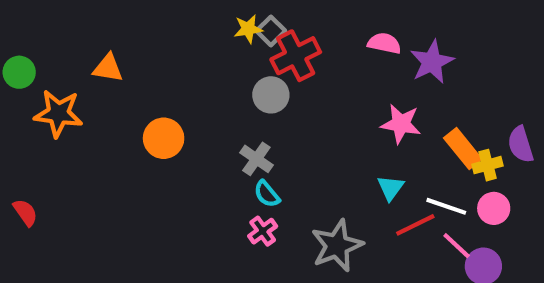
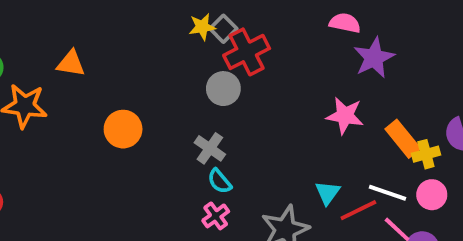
pink semicircle: (384, 43) -> (345, 23), moved
cyan triangle: (391, 188) -> (328, 193), moved

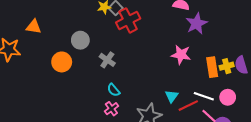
gray circle: (223, 89) -> (80, 40), moved
orange rectangle: (403, 139) -> (212, 67), turned 30
gray cross: (210, 148) -> (107, 60), moved
yellow cross: (426, 154) -> (227, 66), moved

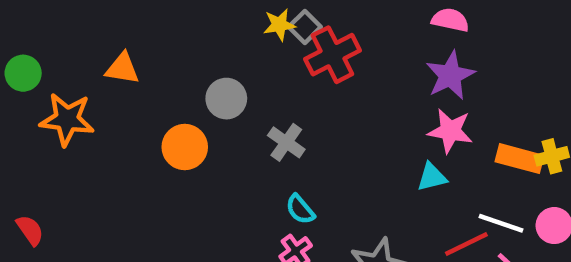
purple star: (197, 24) -> (450, 75), moved
orange rectangle: (212, 67) -> (520, 159), turned -66
cyan triangle: (172, 96) -> (432, 177), moved, turned 40

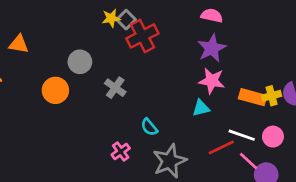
cyan semicircle: (300, 209) -> (149, 127), moved

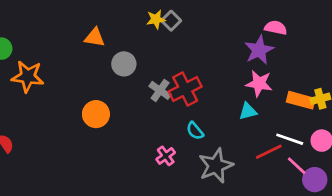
pink semicircle: (212, 16) -> (276, 28), moved
red cross: (142, 36) -> (185, 89), moved
orange triangle: (19, 44) -> (95, 37), moved
orange circle: (55, 90) -> (96, 114), moved

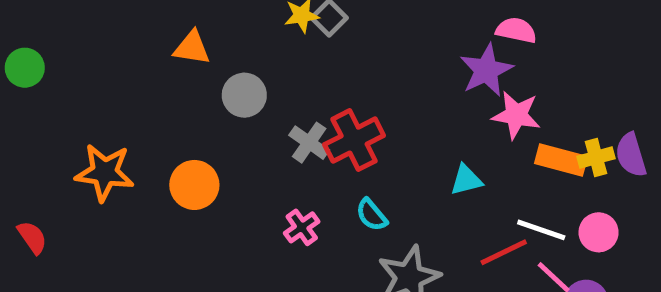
orange star: (28, 76) -> (105, 172), moved
pink star: (259, 83) -> (516, 115), moved
pink cross: (166, 156) -> (302, 227), moved

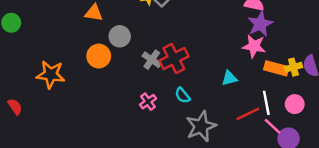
purple star: (486, 70) -> (260, 24), moved
orange circle: (194, 185) -> (99, 56), moved
white line: (541, 230) -> (266, 103), turned 60

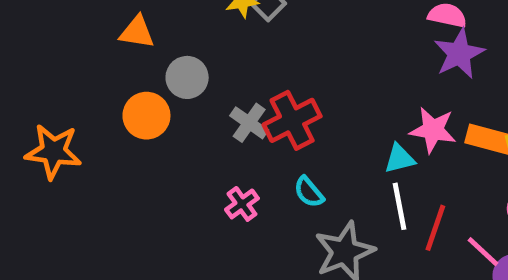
pink star: (254, 46) -> (433, 130), moved
white line: (266, 103) -> (399, 206), moved
red line: (248, 114) -> (435, 228), turned -45

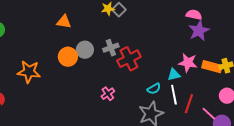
gray circle: (187, 77) -> (85, 50), moved
gray cross: (249, 123) -> (111, 48), moved, turned 35
cyan semicircle: (309, 192) -> (154, 89), moved, turned -80

